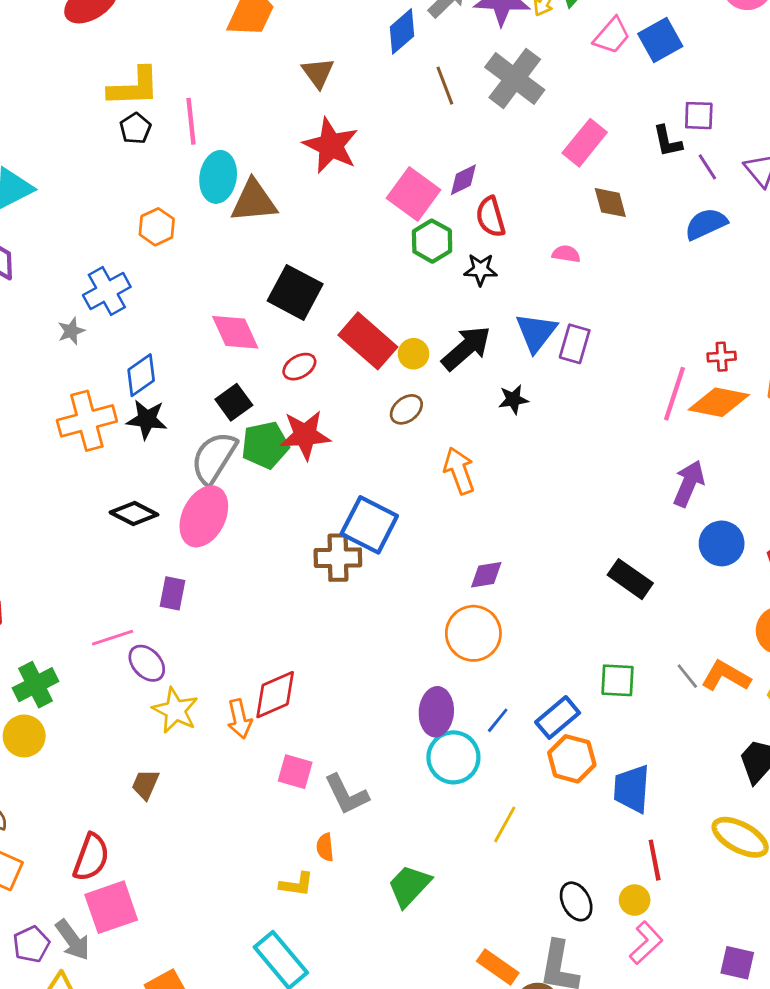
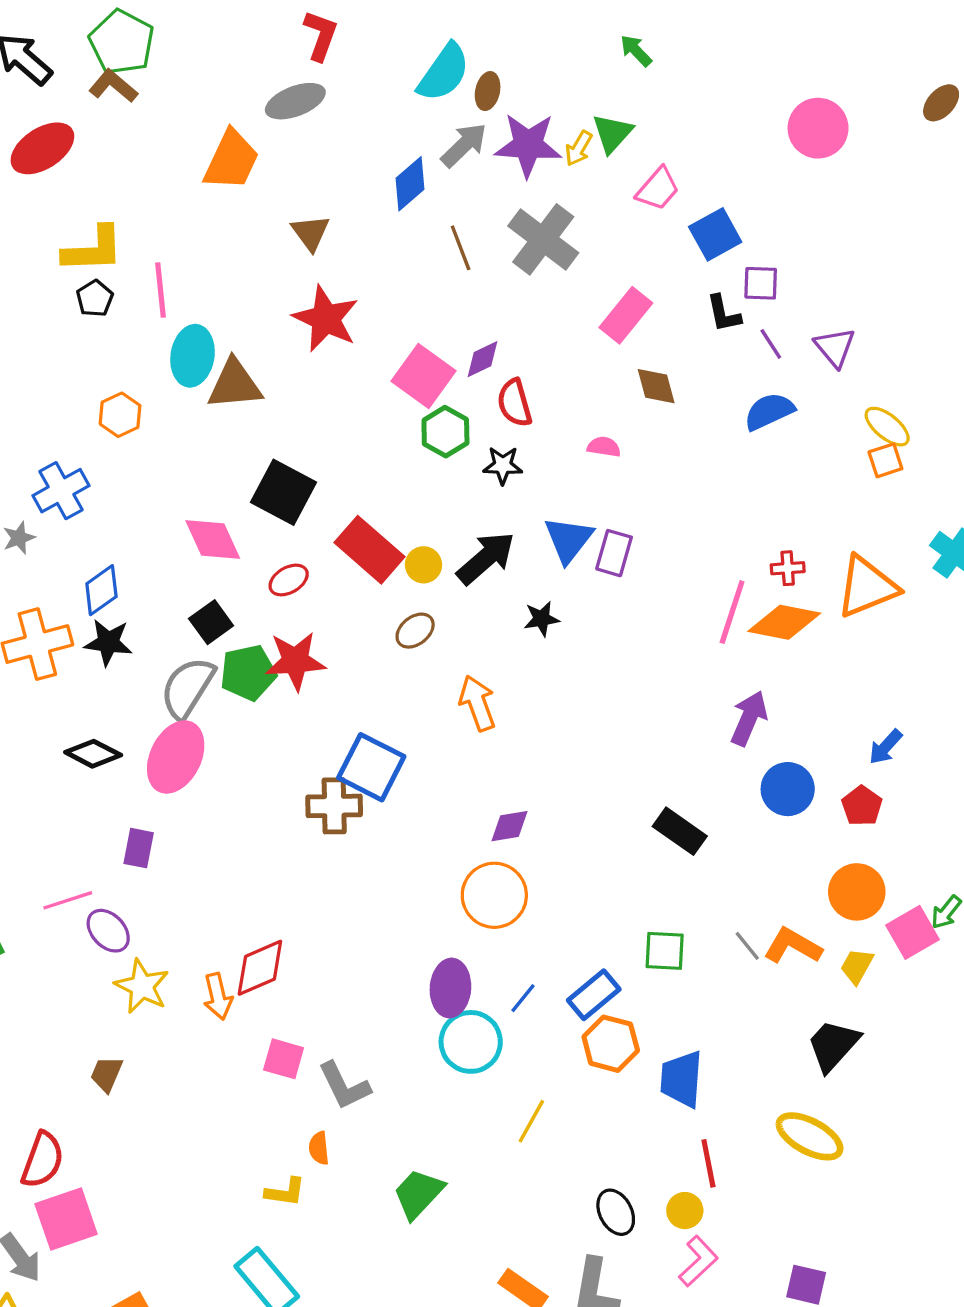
blue square: (660, 40) -> (715, 234), moved

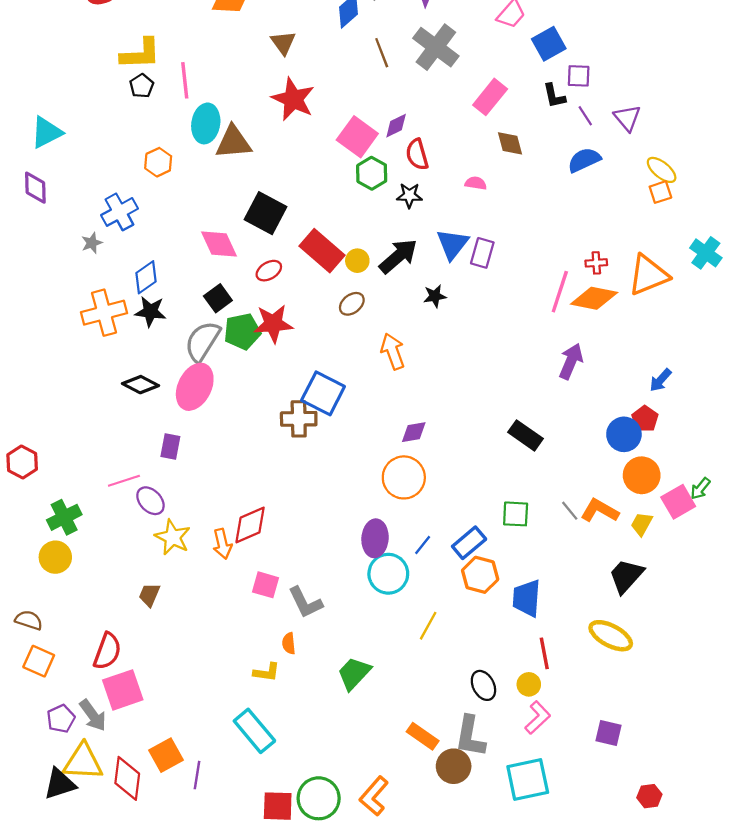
blue circle: (788, 789) -> (624, 434), moved

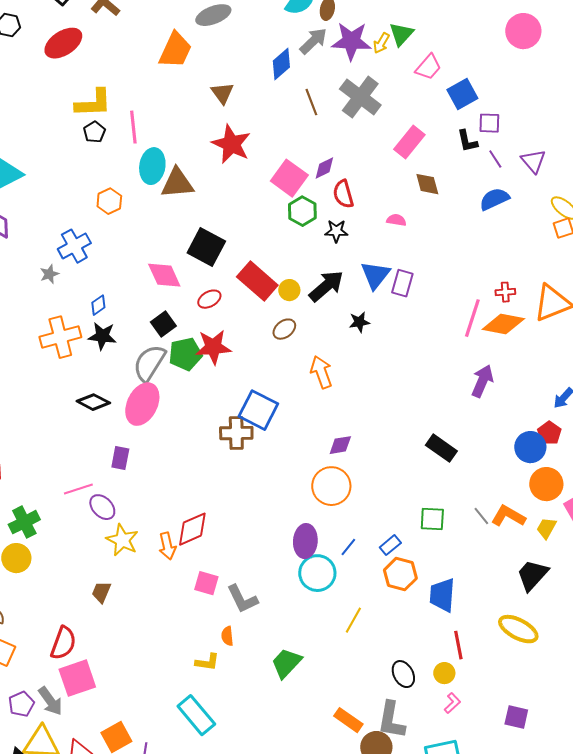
blue diamond: (146, 277) -> (98, 305), size x0.7
blue rectangle: (469, 543) -> (390, 545), size x0.7
pink L-shape: (538, 718) -> (452, 703), size x0.7

